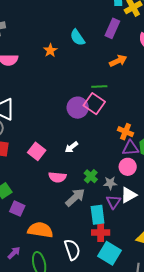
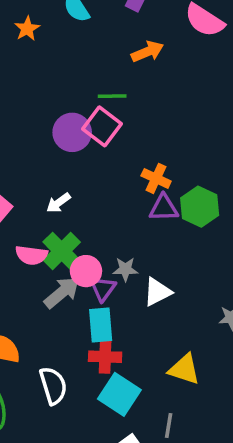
pink circle: (128, 167) -> (86, 271), moved
green cross: (91, 176) -> (62, 251), moved, size x1.5
purple triangle: (114, 202) -> (103, 289), moved

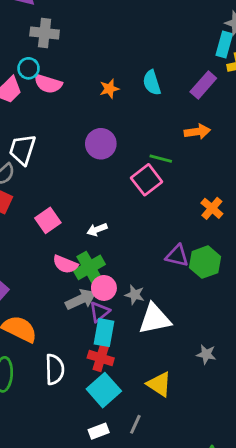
purple circle: (72, 132) -> (101, 144), moved
orange cross: (156, 178) -> (212, 208), moved
purple triangle: (103, 289) -> (99, 312), moved
white triangle: (157, 292) -> (155, 319), size x1.4

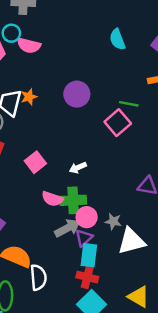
orange star: (109, 89) -> (29, 97), moved
green cross: (89, 267) -> (73, 200), turned 30
white semicircle: (55, 369) -> (38, 277), moved

